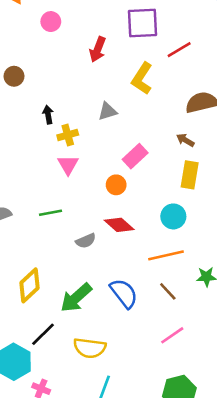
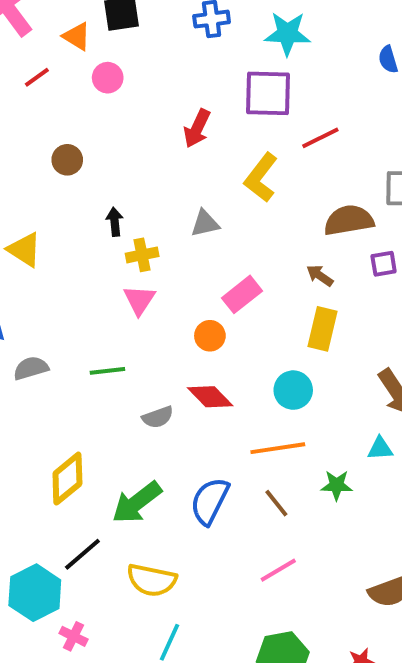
pink circle: (51, 22) -> (108, 78), moved
blue semicircle: (124, 293) -> (210, 501), turned -120

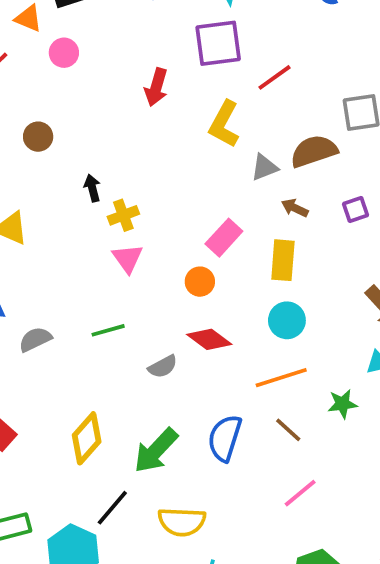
gray triangle: (205, 223) -> (264, 167), moved
purple square: (384, 264) -> (356, 210), moved
yellow rectangle: (323, 329) -> (283, 260), moved

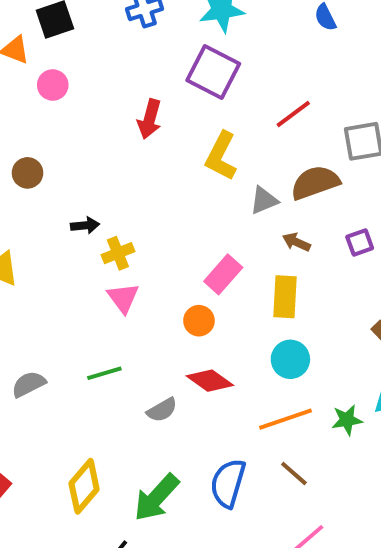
purple square: (218, 43) -> (213, 72), turned 36
red line: (274, 77) -> (293, 114), moved
black arrow: (92, 188) -> (85, 225), turned 100
green star: (342, 404) -> (347, 420), moved

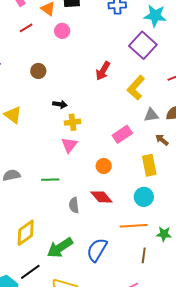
red arrow: (150, 119) -> (103, 71), moved
pink rectangle: (223, 274) -> (122, 134), moved
yellow rectangle: (285, 297) -> (149, 165), turned -30
gray semicircle: (162, 410) -> (74, 205), turned 98
brown line: (294, 473) -> (144, 255), moved, turned 42

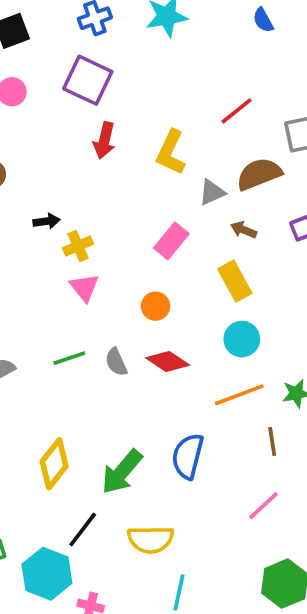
purple square: (143, 45) -> (88, 80), moved
gray semicircle: (74, 205) -> (116, 362), moved

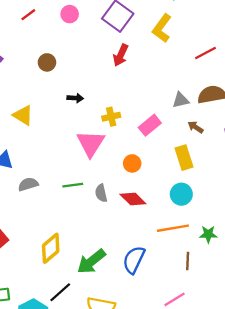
yellow L-shape: (171, 152) -> (162, 28), moved
yellow cross: (78, 246) -> (111, 117), moved
pink triangle: (84, 287) -> (91, 143), size x1.5

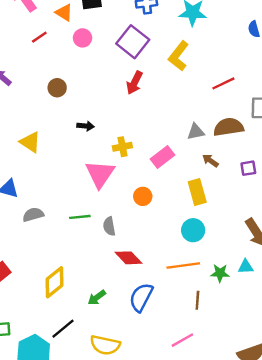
red diamond: (133, 199) -> (129, 258), moved
green arrow: (91, 261) -> (97, 298), size x0.6

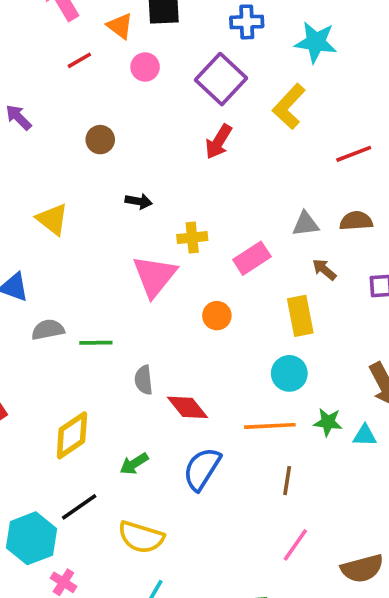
brown semicircle: (229, 127) -> (356, 221), size x0.7
green line: (80, 217) -> (96, 343), moved
gray semicircle: (109, 226) -> (144, 380), moved
green star: (220, 273) -> (328, 422), moved
pink line: (182, 340) -> (295, 545), moved, turned -30

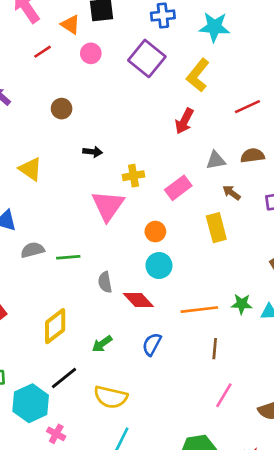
red arrow: (218, 142) -> (184, 121), moved
cyan circle: (289, 373) -> (159, 266), moved
blue semicircle: (202, 469) -> (152, 344), size x0.7

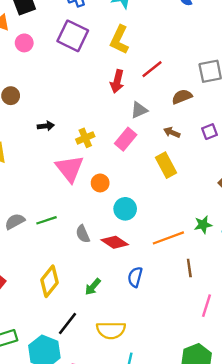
red line: (247, 107) -> (152, 69), moved
gray triangle: (216, 160) -> (139, 110), moved
orange circle: (155, 232) -> (100, 183), moved

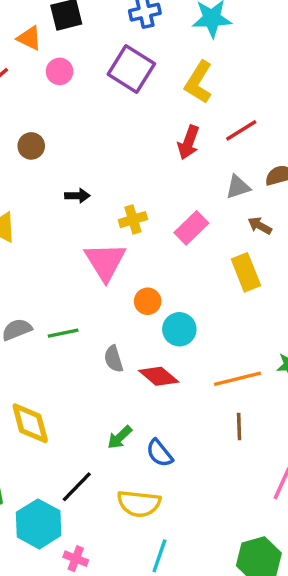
gray triangle: (139, 110) -> (238, 187), moved
orange circle: (100, 183) -> (148, 301), moved
brown line: (189, 268) -> (239, 427), moved
blue semicircle: (135, 277) -> (159, 453), moved, turned -60
yellow diamond: (50, 281) -> (30, 423), moved, turned -60

